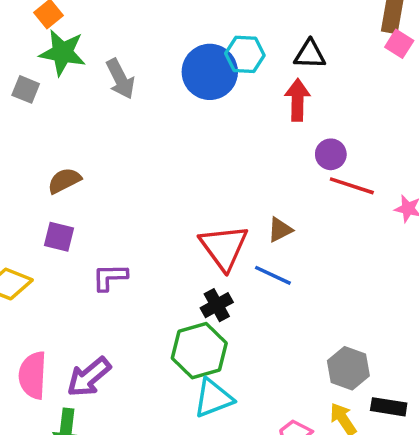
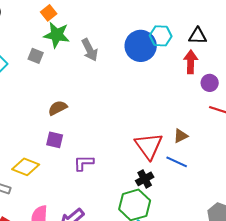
purple circle: (331, 154) -> (210, 83), moved

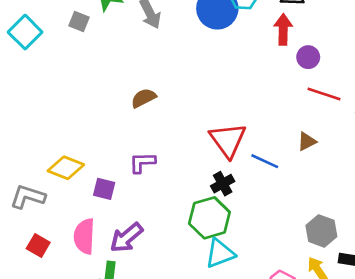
brown semicircle: (58, 108) -> (144, 98), moved
brown triangle: (181, 136) -> (307, 141), moved
purple square: (55, 140) -> (104, 189), moved

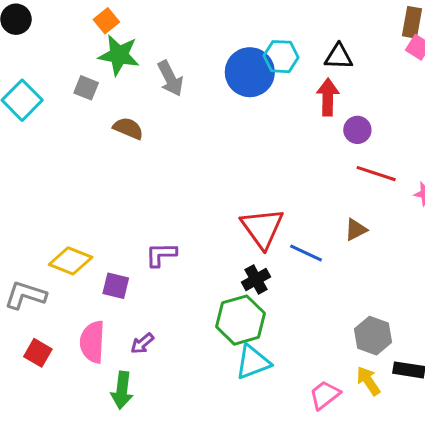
brown semicircle: (144, 98) -> (128, 128), moved, turned 50
purple arrow: (126, 238) -> (142, 343), size x0.6

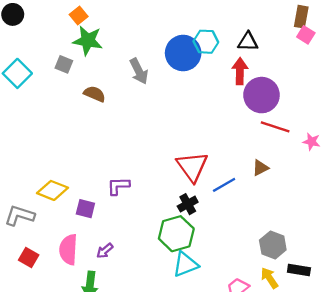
gray arrow: (170, 78) -> (139, 71), moved
purple circle: (357, 130) -> (261, 95), size x1.8
blue line: (306, 253) -> (224, 185), turned -55

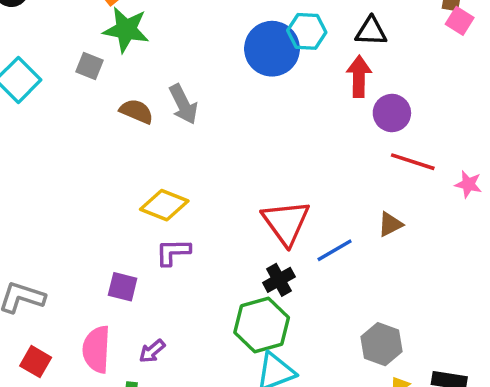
gray arrow: (139, 71) -> (183, 104), moved
purple circle: (261, 95) -> (392, 113), size x0.7
yellow diamond: (52, 190) -> (164, 205), moved
gray hexagon: (273, 245) -> (381, 344), moved

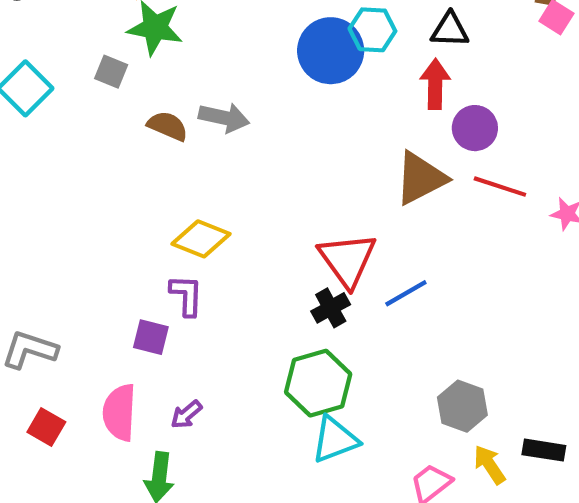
gray arrow: (183, 104) -> (224, 118), turned -51
brown triangle: (390, 224) -> (421, 178), moved, size x1.8
purple L-shape: (173, 252) -> (186, 295), moved, turned 93
black cross: (279, 280) -> (331, 308), moved

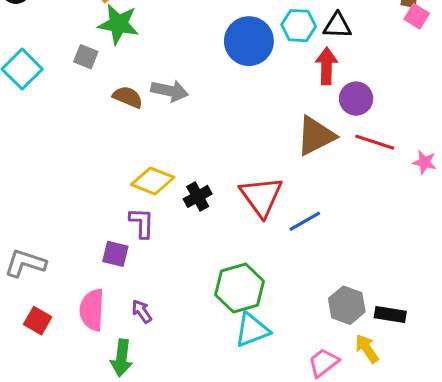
cyan hexagon: (372, 30) -> (299, 26), moved
black cross: (331, 308) -> (198, 196), moved
purple arrow: (186, 414) -> (142, 311), turned 95
black rectangle: (544, 450) -> (390, 314), moved

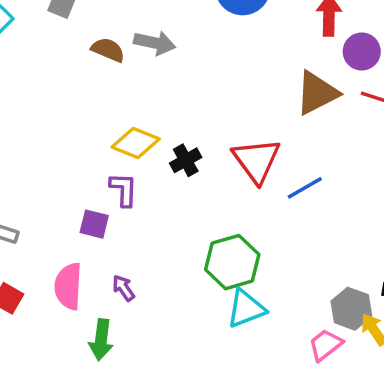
gray hexagon: (347, 305) -> (351, 309), moved

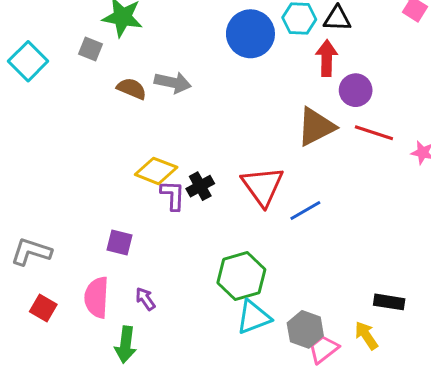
purple L-shape: (124, 190) -> (173, 195), moved
gray hexagon: (351, 309) -> (305, 329), moved

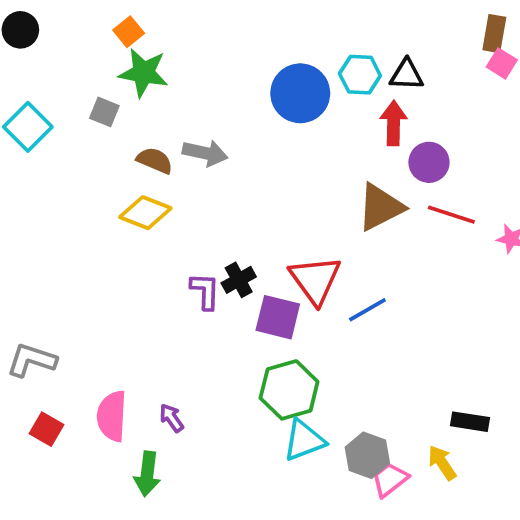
yellow diamond: (156, 171) -> (145, 213), moved
purple square: (119, 243) -> (278, 317), moved, size x1.4

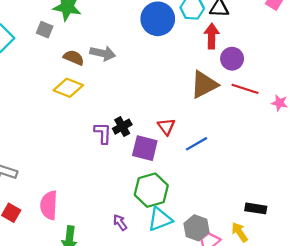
red triangle: (315, 280) -> (166, 127), size x0.6
purple arrow: (172, 418) -> (120, 222), moved

